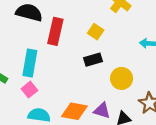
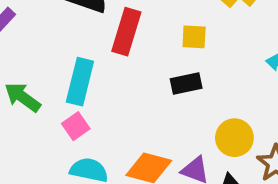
yellow square: (96, 32) -> (194, 37), turned -35
yellow circle: (122, 78) -> (234, 138), moved

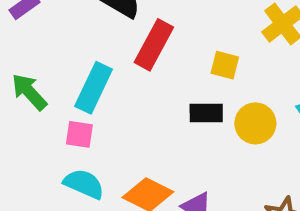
pink square: (76, 126) -> (79, 134), turned 32
yellow circle: (234, 138) -> (255, 123), moved

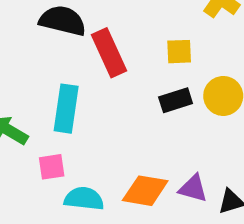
red rectangle: (154, 45) -> (109, 53), turned -36
pink square: (79, 134) -> (52, 167), moved

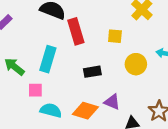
black rectangle: (176, 100) -> (92, 72), moved
purple triangle: (193, 188) -> (112, 102), moved

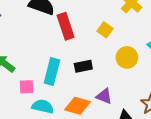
yellow square: (115, 36) -> (105, 30), turned 32
cyan rectangle: (48, 59) -> (52, 72), moved

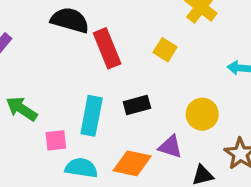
yellow circle: (127, 57) -> (202, 114), moved

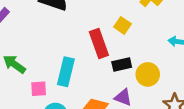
red rectangle: (107, 48) -> (99, 44), moved
black rectangle: (137, 105) -> (122, 65), moved

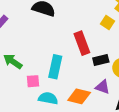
yellow square: (123, 25) -> (108, 23), moved

